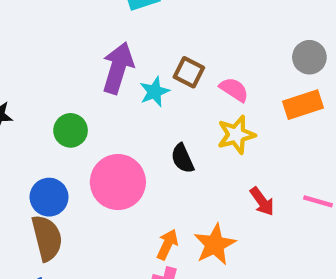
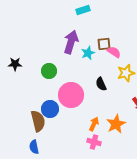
brown square: (189, 72) -> (104, 44), turned -32
pink semicircle: (234, 90) -> (114, 52), moved
blue circle: (49, 197) -> (50, 109), moved

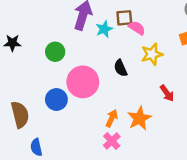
brown semicircle: (38, 121) -> (20, 115), moved
pink cross: (94, 142) -> (112, 141), turned 32

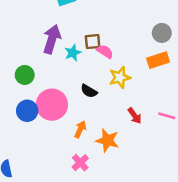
black semicircle: (121, 68) -> (89, 91), turned -35
blue circle: (56, 99) -> (27, 111), moved
orange arrow: (112, 118) -> (80, 129), moved
orange star: (139, 118) -> (107, 140), turned -30

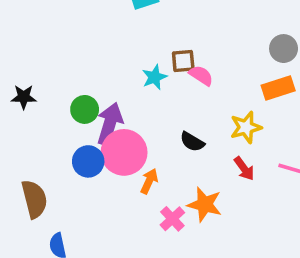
purple arrow: (52, 39) -> (110, 124), moved
yellow star: (120, 77) -> (246, 127), moved
black semicircle: (89, 91) -> (192, 142), moved
orange arrow: (80, 129) -> (149, 181), moved
pink cross: (80, 163) -> (172, 219), moved

